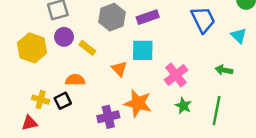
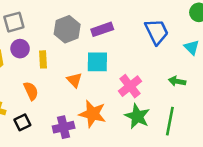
yellow rectangle: (87, 48) -> (43, 59), turned 49
orange semicircle: (75, 80) -> (31, 91), turned 66
black square: (63, 101) -> (22, 122), moved
green star: (183, 106) -> (137, 116), size x1.5

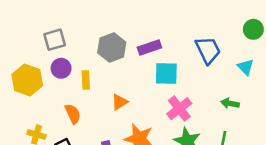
cyan square: (97, 62) -> (166, 73), moved
orange triangle: (74, 80) -> (120, 102), turned 42

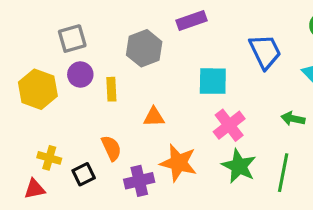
purple rectangle: (149, 48) -> (192, 21), moved
orange triangle: (120, 102) -> (154, 117), turned 30
orange semicircle: (73, 114) -> (111, 148), moved

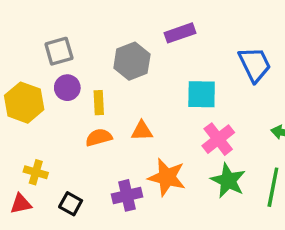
orange semicircle: (111, 148) -> (99, 137), moved, turned -80
black square: (84, 174) -> (71, 204), moved, turned -35

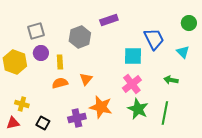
cyan square: (202, 94) -> (133, 56), moved
orange triangle: (142, 131) -> (86, 79), turned -48

